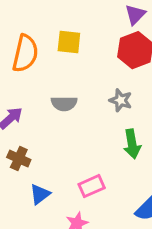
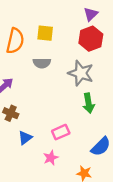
gray star: (121, 100) -> (81, 73), size x1.6
gray semicircle: (64, 104) -> (42, 63), moved

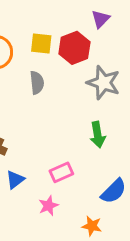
red hexagon: (91, 39) -> (74, 48), moved
gray semicircle: (42, 63) -> (37, 83), turned -96
gray star: (81, 73) -> (103, 83), moved

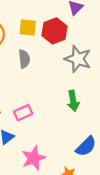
pink rectangle: (61, 172) -> (23, 113), moved
pink star: (48, 206) -> (34, 158), size x1.5

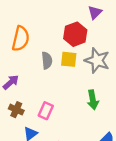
yellow square: (28, 27) -> (69, 59), moved
pink rectangle: (23, 113) -> (46, 111), turned -42

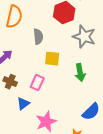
yellow square: (69, 59) -> (52, 59), moved

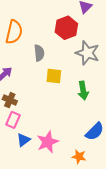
pink rectangle: (37, 83) -> (13, 120), moved
blue triangle: (23, 104) -> (23, 140), moved

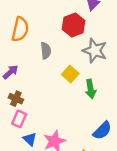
yellow square: (54, 76) -> (70, 74), moved, turned 35
blue triangle: (23, 140) -> (30, 139), turned -40

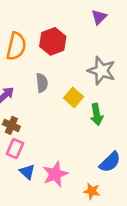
red hexagon: (74, 25) -> (53, 41), moved
gray semicircle: (46, 51) -> (42, 83), moved

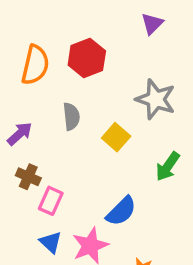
green arrow: (97, 114) -> (168, 166), moved, turned 45
pink rectangle: (15, 149) -> (51, 201), moved
blue semicircle: (110, 162) -> (121, 211), moved

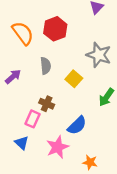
orange semicircle: (35, 65) -> (23, 33), turned -50
brown cross: (28, 177) -> (47, 104), moved
blue triangle: (51, 242) -> (22, 143), moved

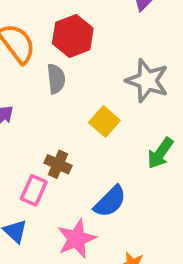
gray semicircle: (46, 66) -> (56, 79), moved

